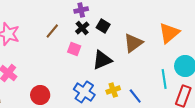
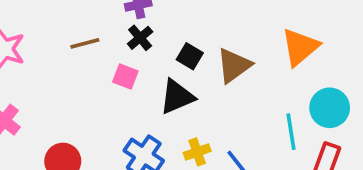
black square: (103, 26) -> (190, 56), moved
brown line: (52, 31) -> (85, 43), turned 35

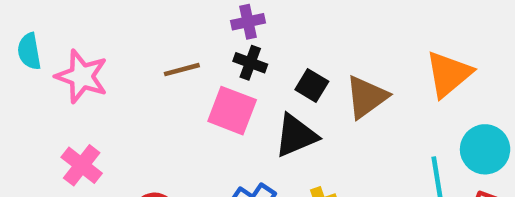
black cross: (140, 38) -> (250, 63), turned -30
pink square: (125, 76) -> (232, 111), size x1.5

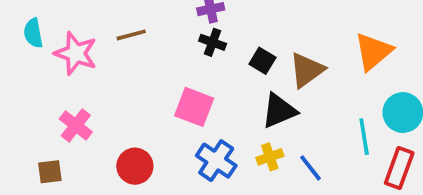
brown line: (182, 70) -> (131, 35), moved
pink square: (232, 111) -> (194, 107), moved
black triangle: (296, 136) -> (279, 111), moved

